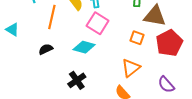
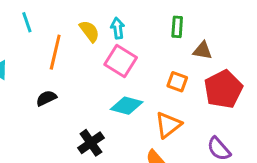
brown triangle: (155, 16) -> (202, 51), size x0.6
cyan diamond: (84, 47) -> (127, 106), moved

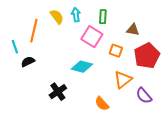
cyan line: (27, 22) -> (15, 47), moved
green rectangle: (177, 27) -> (103, 17), moved
pink square: (121, 61) -> (92, 37), moved
orange triangle: (168, 125) -> (123, 80), moved

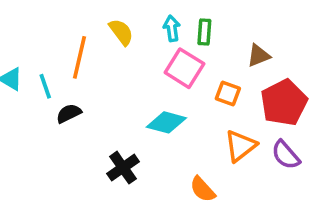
cyan arrow: (76, 15) -> (172, 28), moved
brown triangle: (133, 30) -> (259, 56), turned -32
purple semicircle: (144, 96) -> (286, 155), moved

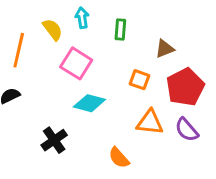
cyan arrow: (172, 28) -> (82, 18), moved
pink square: (184, 68) -> (76, 63), moved
orange triangle: (241, 146) -> (150, 122), turned 44

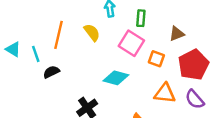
yellow semicircle: (53, 30) -> (92, 32), moved
pink square: (76, 63) -> (131, 43), moved

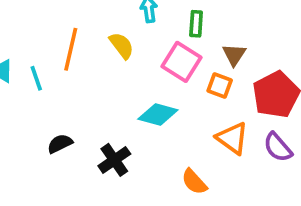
brown triangle: (177, 34) -> (234, 55), moved, turned -35
black semicircle: (51, 72) -> (60, 144), moved
orange triangle: (165, 93) -> (232, 138), turned 30

